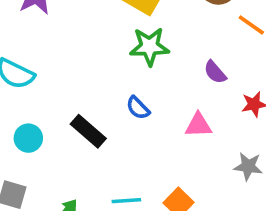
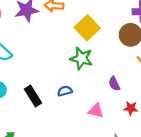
blue semicircle: (138, 108) -> (65, 91), turned 104

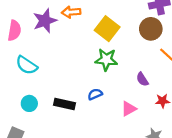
black rectangle: (33, 96) -> (65, 104), turned -36
pink triangle: (96, 111) -> (129, 109), turned -35

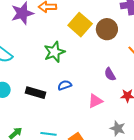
brown circle: (151, 29) -> (107, 29), moved
green star: (106, 60) -> (54, 52), moved, turned -30

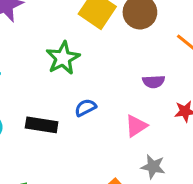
purple semicircle: (110, 74) -> (154, 82), turned -56
gray star: (118, 128) -> (153, 167), moved

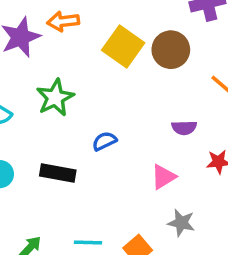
green star: (63, 58) -> (55, 98), moved
blue semicircle: (85, 108) -> (104, 141), moved

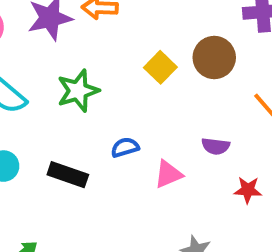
yellow square: (123, 46) -> (160, 67), moved, size x0.7
pink triangle: (163, 177) -> (168, 174), moved

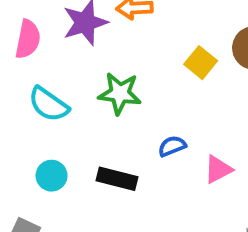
green star: (78, 91) -> (120, 93), turned 30

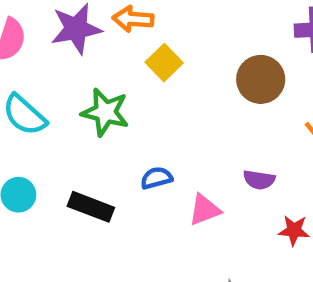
yellow square: (201, 63) -> (164, 63), moved

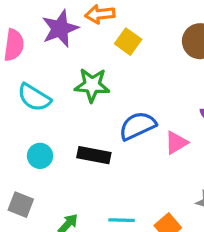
blue semicircle: (156, 178) -> (137, 126), size x1.6

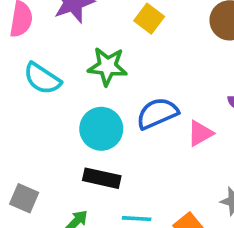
black rectangle: (94, 155) -> (102, 178), moved
cyan circle: (40, 156) -> (101, 129), moved, size x1.5

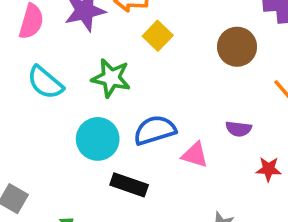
pink triangle: (200, 133) -> (195, 155), turned 40
black rectangle: (102, 178) -> (129, 185), moved

